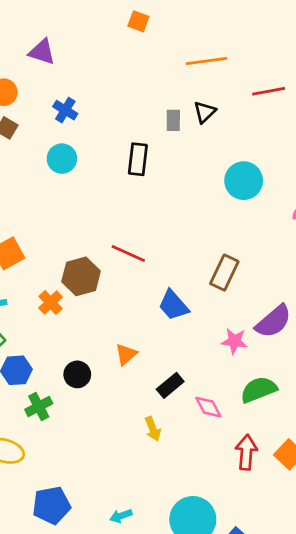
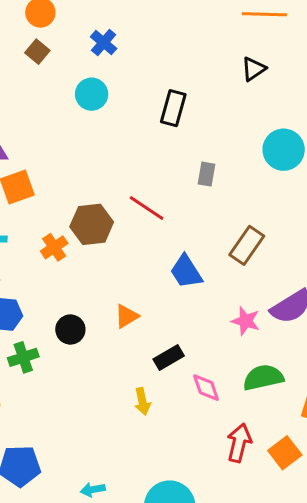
gray rectangle: (173, 120) -> (207, 174), moved

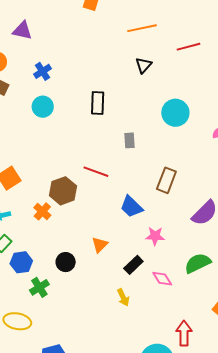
blue cross: (104, 43) -> (42, 71), turned 30
pink star: (246, 321) -> (155, 236), moved
red arrow: (239, 443) -> (184, 333), moved

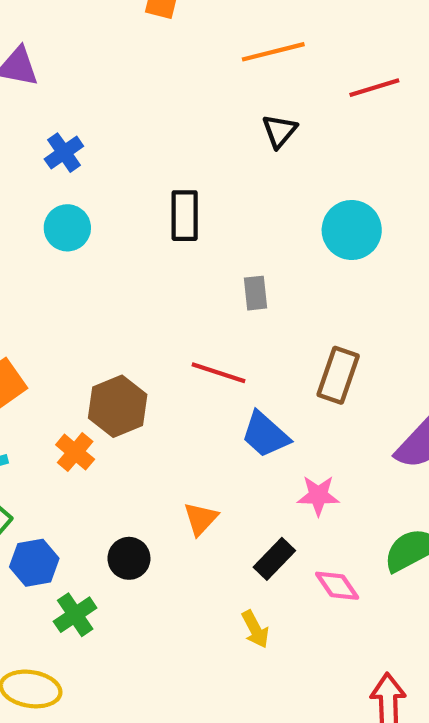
red line: (96, 172) -> (218, 373), moved

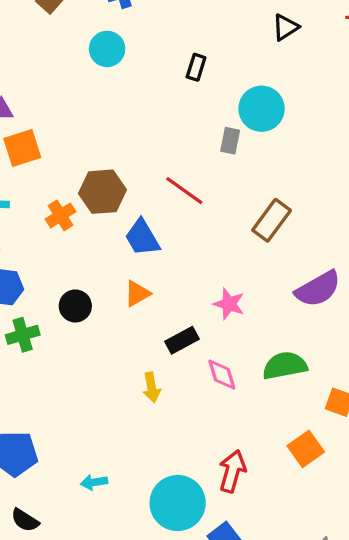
black rectangle: (185, 216) -> (196, 67), size x0.7
cyan circle: (352, 230) -> (262, 109), moved
blue trapezoid: (265, 435) -> (142, 238), moved

